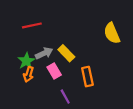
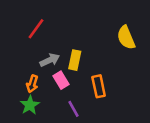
red line: (32, 25) -> (36, 29), turned -42
yellow rectangle: (66, 53) -> (75, 60), turned 56
green star: (26, 61) -> (30, 105), moved

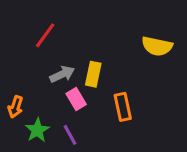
yellow semicircle: (126, 38) -> (157, 46), turned -55
orange arrow: (32, 84) -> (16, 107), moved
purple line: (74, 109) -> (70, 135), moved

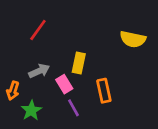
gray arrow: (62, 74) -> (39, 71), moved
purple line: (70, 135) -> (74, 108), moved

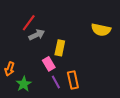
gray arrow: (39, 71) -> (37, 35), moved
orange rectangle: (104, 91) -> (73, 80), moved

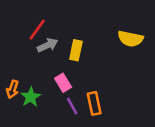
yellow rectangle: (60, 48) -> (76, 50), moved
green star: (24, 84) -> (31, 97), moved

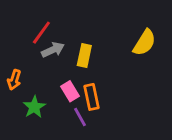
yellow semicircle: (130, 39) -> (144, 43), turned -70
orange arrow: (13, 89) -> (14, 80), moved
orange rectangle: (94, 103) -> (91, 97), moved

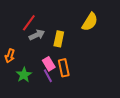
yellow semicircle: (144, 43) -> (90, 22), moved
purple line: (80, 117) -> (48, 76), moved

